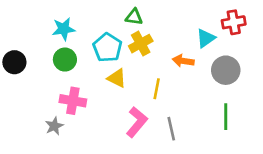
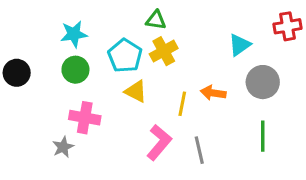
red cross: (234, 22) -> (288, 26), moved
orange arrow: (183, 61) -> (213, 93), moved

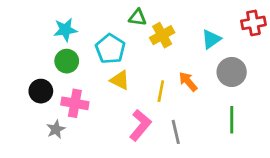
yellow cross: (164, 51) -> (162, 35), moved
black circle: (17, 73) -> (41, 91), moved
orange arrow: (213, 93) -> (188, 82), turned 40

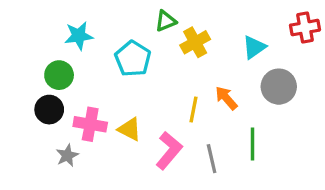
green triangle: (138, 17) -> (166, 21), turned -30
green circle: (67, 61) -> (59, 75), moved
yellow triangle: (120, 80) -> (130, 129), moved
green line: (232, 120) -> (253, 144), moved

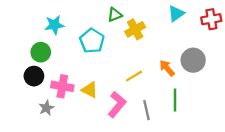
cyan triangle: (254, 47) -> (176, 14), moved
orange arrow: (226, 98) -> (167, 68), moved
yellow line: (193, 110) -> (134, 76), turned 48

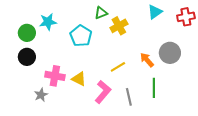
green circle: (41, 52) -> (27, 33), moved
black circle: (34, 76) -> (27, 57), moved

